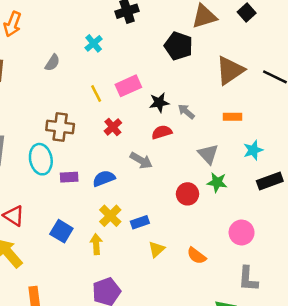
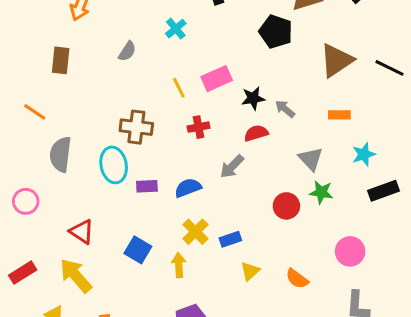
red cross: (113, 127) -> (198, 127), turned 30
gray arrow: (141, 160) -> (232, 167), turned 105

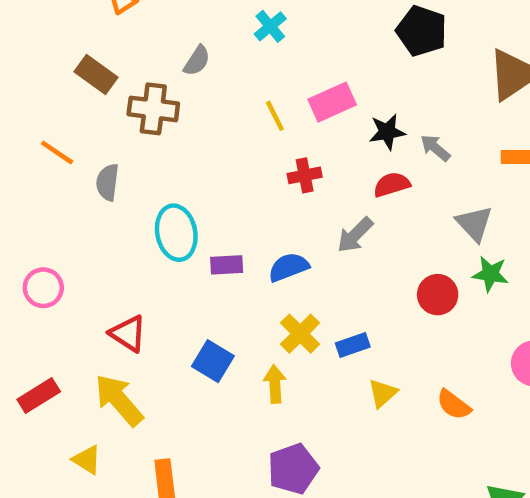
brown rectangle: (61, 60) -> (96, 75), turned -60
brown cross: (136, 127) -> (153, 109), moved
gray semicircle: (61, 154) -> (107, 182), moved, size x0.7

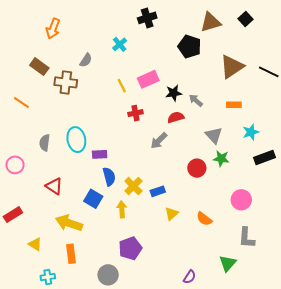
gray semicircle: (107, 182) -> (45, 143), moved
blue semicircle: (289, 267) -> (109, 177), moved, turned 96
yellow arrow: (119, 400) -> (69, 223), moved, turned -30

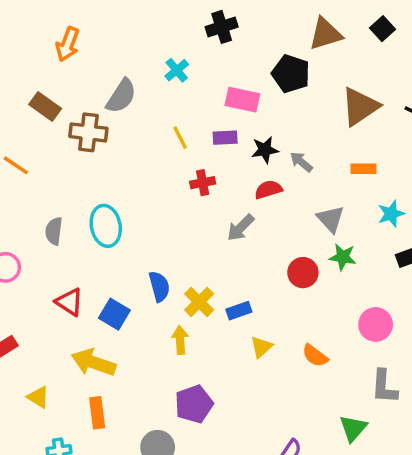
gray semicircle: (86, 60) -> (121, 96), size x1.5
pink rectangle: (148, 79) -> (242, 100), moved, turned 36
purple rectangle: (100, 154) -> (225, 138), moved
blue square: (93, 199) -> (114, 314), moved

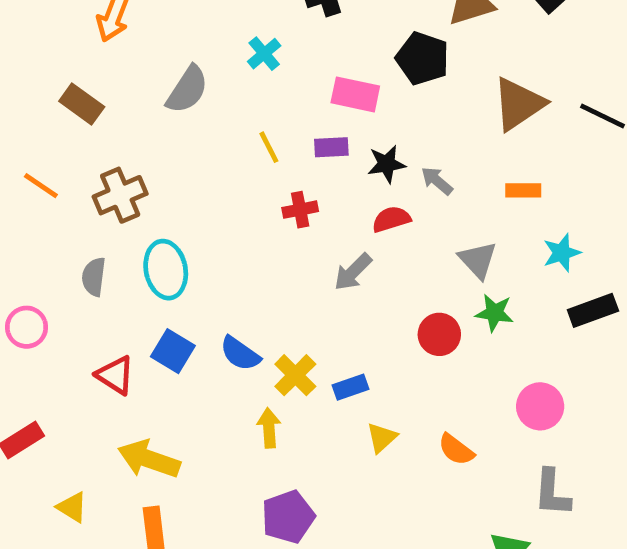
brown cross: (88, 132) -> (120, 195), moved, turned -30
blue semicircle: (159, 286) -> (240, 354), turned 140
blue square: (114, 314) -> (173, 351), moved

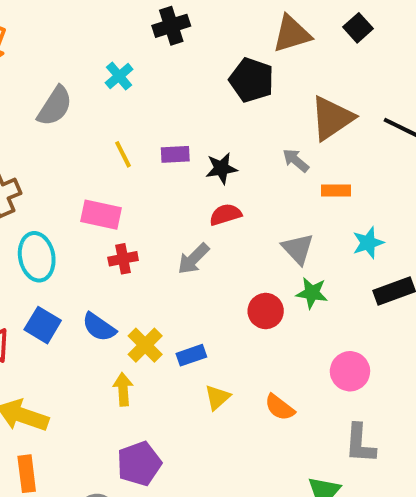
pink rectangle: (355, 94) -> (101, 215), moved
gray arrow: (437, 181) -> (296, 160), moved
red cross: (300, 210) -> (123, 259), moved

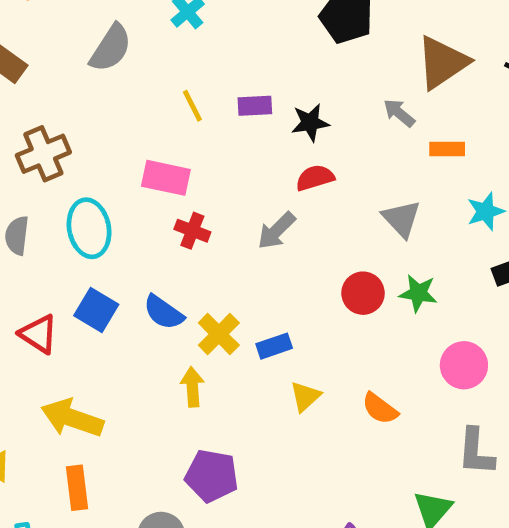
red cross: (123, 259) -> (192, 231), turned 32
green star: (312, 293) -> (418, 293), moved
purple pentagon: (139, 464) -> (212, 476), turned 30

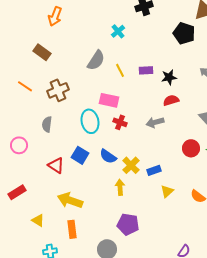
gray semicircle: (111, 48) -> (96, 60), moved
cyan ellipse: (89, 228) -> (90, 121), moved
gray arrow: (276, 231) -> (155, 122), turned 30

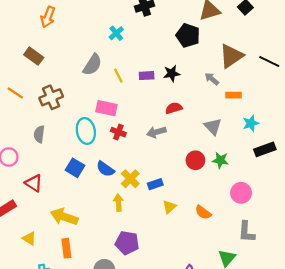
black star: (169, 77) -> (172, 73), moved
red triangle: (56, 165) -> (34, 183), moved

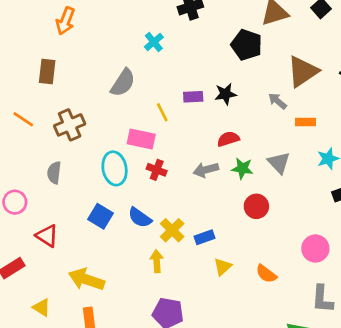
brown rectangle: (34, 56) -> (47, 72), turned 60
yellow line: (118, 76) -> (162, 112), moved
green star: (220, 160) -> (242, 168), moved

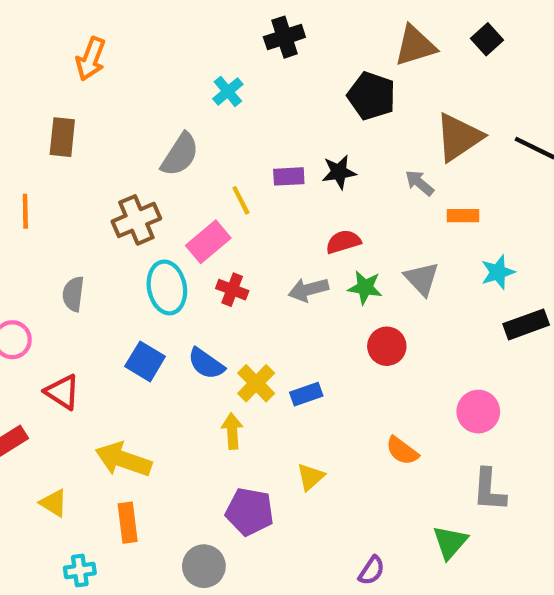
orange line: (23, 119) -> (25, 211), turned 55
brown cross: (70, 125) -> (136, 220), moved
pink rectangle: (141, 139) -> (208, 242), turned -52
yellow triangle: (223, 267) -> (311, 477), moved

